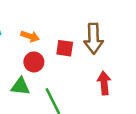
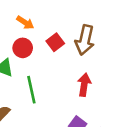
red square: (65, 48) -> (55, 42), turned 30

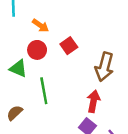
brown arrow: (85, 40) -> (104, 67), moved
red arrow: (84, 85) -> (93, 101), moved

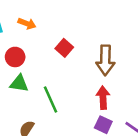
orange arrow: (40, 25) -> (27, 24), moved
red circle: (37, 50) -> (15, 57), moved

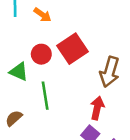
red square: (64, 48) -> (72, 49), size x1.6
red circle: (15, 57) -> (41, 54), moved

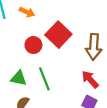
green triangle: (19, 72) -> (19, 78), moved
red arrow: (97, 108) -> (90, 79), turned -42

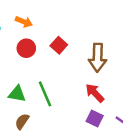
red square: (58, 35) -> (59, 45), size x0.6
red circle: (33, 45) -> (26, 48), moved

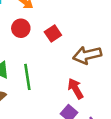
brown arrow: (98, 58) -> (87, 55), turned 60

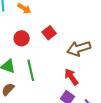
red circle: (21, 28) -> (22, 38), moved

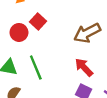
red square: (49, 33) -> (38, 22), moved

